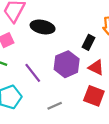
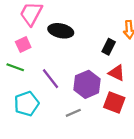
purple hexagon: (67, 64) -> (87, 84), moved

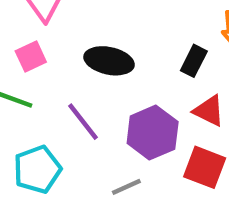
black ellipse: (61, 31) -> (109, 61), moved

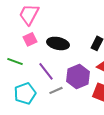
pink square: (31, 56) -> (30, 39), moved
gray line: (126, 187) -> (56, 90), moved

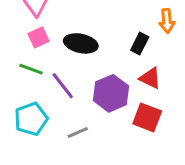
green line: (15, 61) -> (31, 69), moved
gray line: (56, 90) -> (78, 133), moved

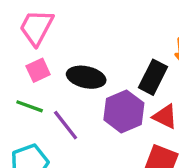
black rectangle: (140, 43) -> (153, 77), size x1.4
purple hexagon: (111, 93) -> (124, 111), moved

